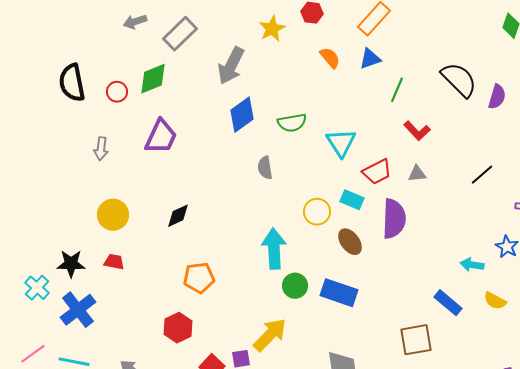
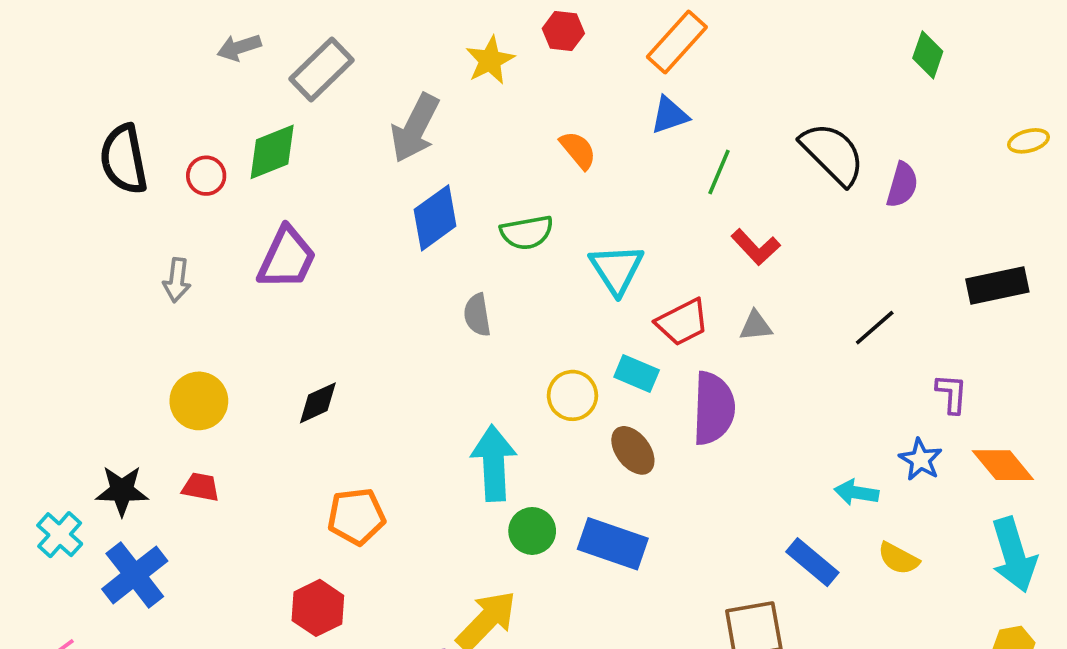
orange semicircle: (330, 58) -> (578, 150), moved

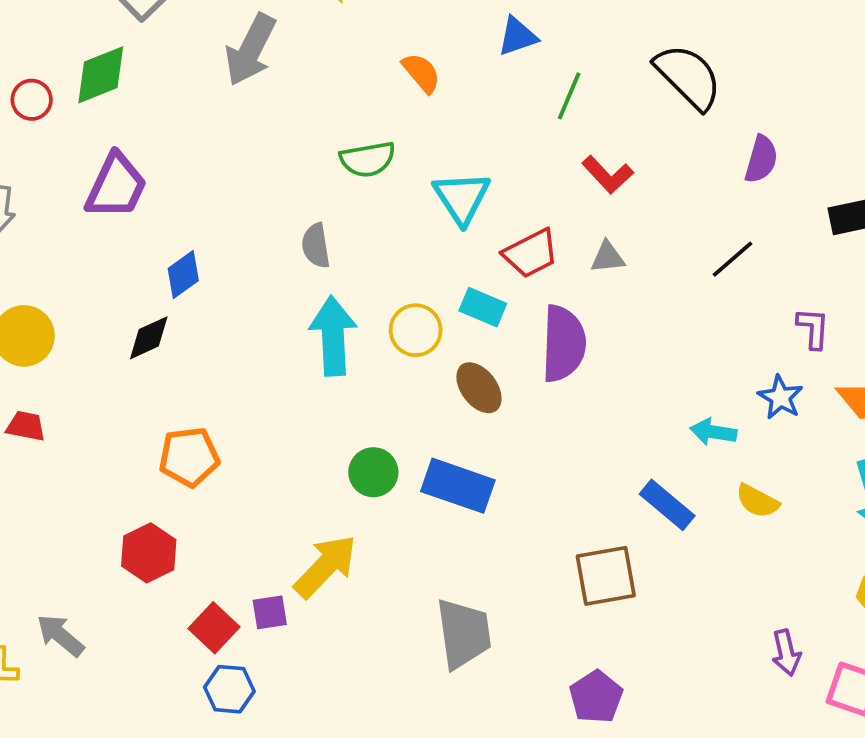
purple semicircle: (902, 185) -> (761, 159), moved
blue diamond: (435, 218) -> (183, 274), moved, size x0.7
cyan arrow: (494, 463) -> (333, 336), moved

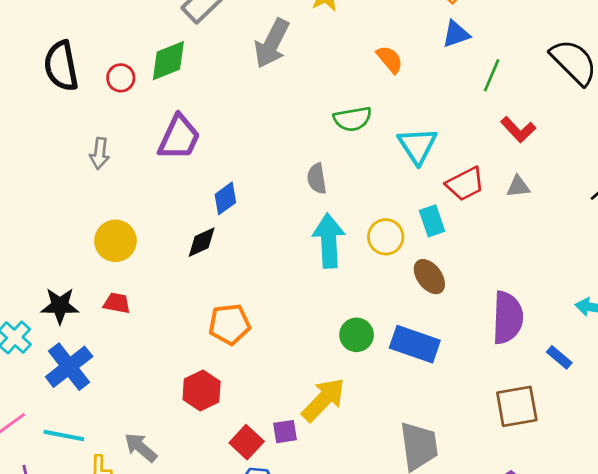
cyan rectangle: (483, 307) -> (432, 221), turned 48
purple semicircle: (563, 344) -> (508, 318), moved
blue rectangle: (667, 505) -> (559, 357), size x0.7

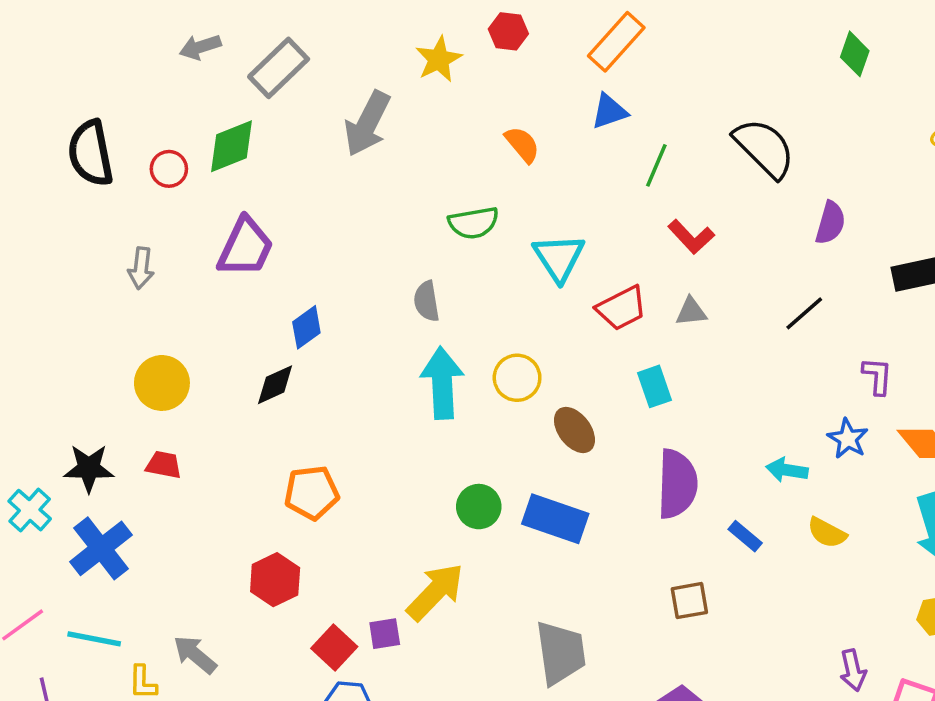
cyan rectangle: (432, 221) -> (655, 386), moved
brown square: (517, 406) -> (689, 601), size x0.7

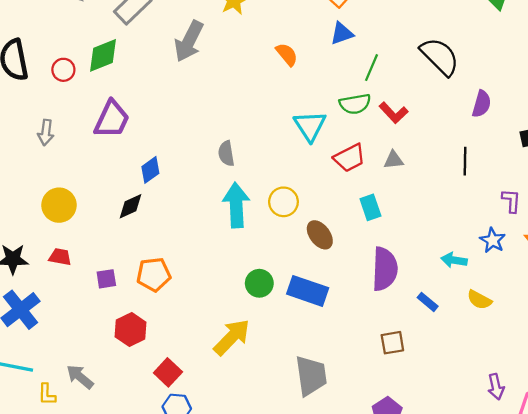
green semicircle: (474, 223) -> (355, 104), moved
black line: (804, 313) -> (465, 161), turned -48
purple square: (385, 634) -> (106, 279), moved

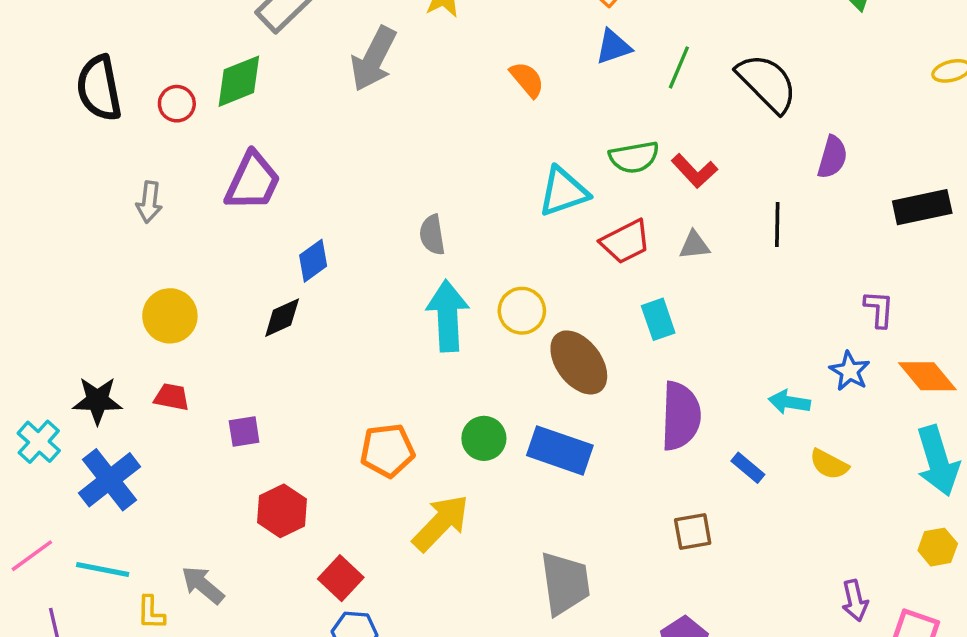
green line: (372, 68) -> (679, 67), moved
cyan triangle: (310, 126) -> (563, 192), turned 44
black line: (465, 161) -> (777, 224), moved
brown ellipse: (320, 235) -> (579, 362), size x1.4
orange pentagon: (154, 274) -> (387, 450), moved

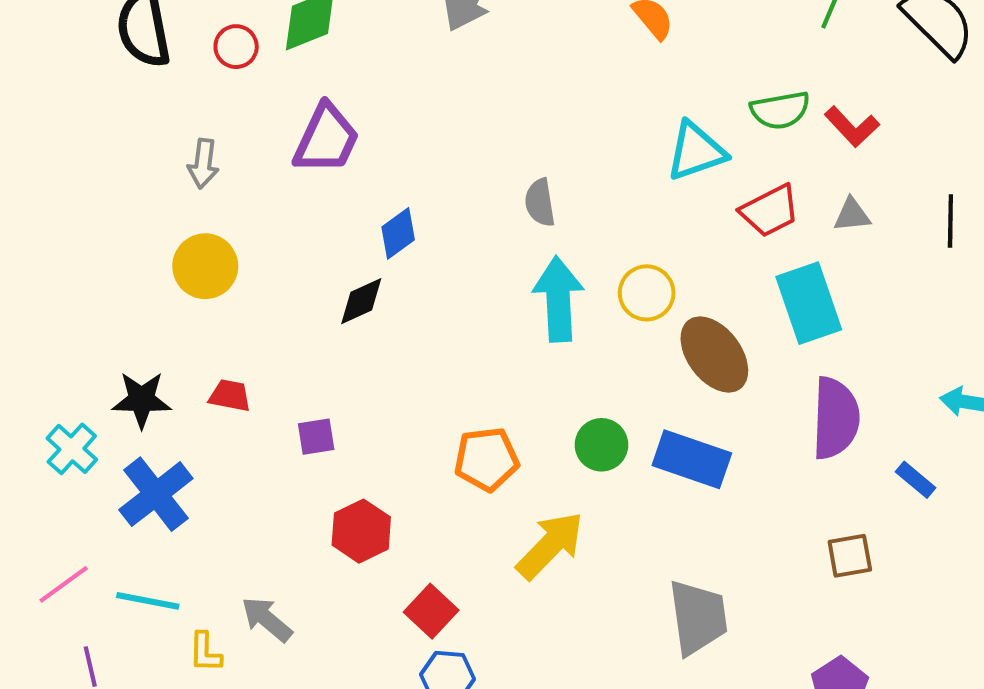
black line: (777, 224) -> (950, 221), moved
yellow circle: (170, 316) -> (205, 266), moved
cyan rectangle: (658, 319) -> (809, 303), size x1.6

